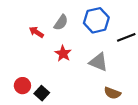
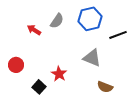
red star: (63, 53) -> (59, 74), moved
red circle: (22, 86) -> (16, 65), moved

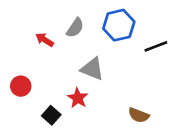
gray triangle: (92, 58) -> (92, 69), moved

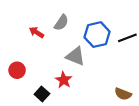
blue hexagon: (119, 25) -> (97, 35), moved
brown semicircle: (139, 115) -> (123, 94), moved

